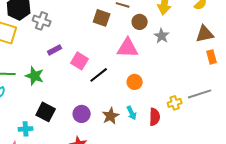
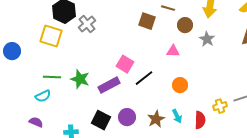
gray cross: (42, 21) -> (87, 24), turned 30
pink triangle: (128, 48) -> (173, 51), size x0.6
purple rectangle: (55, 50) -> (109, 85), moved, size x1.5
black square: (46, 112) -> (101, 120), moved

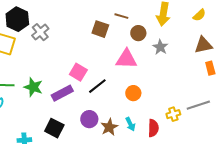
pink triangle: (173, 51) -> (126, 59), size x1.6
purple circle: (127, 117) -> (89, 119), moved

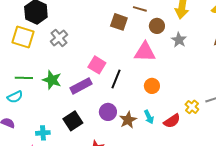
gray cross: (40, 32) -> (59, 38), moved
black line: (97, 86) -> (116, 79), turned -30
yellow cross: (173, 114) -> (192, 107), turned -32
black square: (54, 128) -> (73, 121), turned 30
red semicircle: (153, 128) -> (172, 121), turned 54

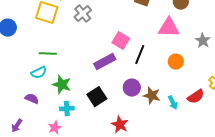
gray star: (179, 40) -> (203, 41), moved
green star: (52, 80) -> (62, 85), moved
cyan arrow: (149, 117) -> (173, 103), moved
brown star: (128, 120) -> (152, 96), turned -30

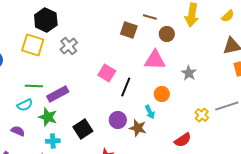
purple rectangle: (105, 62) -> (58, 94), moved
red semicircle: (196, 97) -> (183, 140), moved
cyan arrow: (173, 103) -> (150, 112), moved

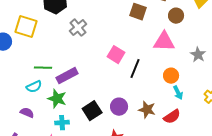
yellow square: (33, 45) -> (26, 27), moved
cyan arrow: (150, 112) -> (178, 93), moved
purple circle: (118, 120) -> (119, 107), moved
red semicircle: (183, 140) -> (172, 117), moved

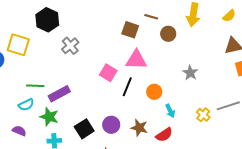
pink triangle: (164, 42) -> (136, 60), moved
orange circle: (171, 76) -> (154, 92), moved

